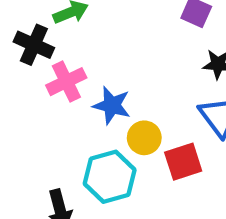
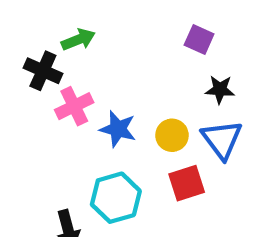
yellow circle: (144, 138) -> (172, 135), moved

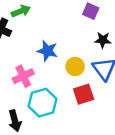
pink cross: (74, 106) -> (23, 76), moved
blue star: (118, 129) -> (47, 51), moved

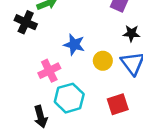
red square: (84, 94) -> (118, 104), moved

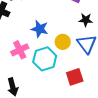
cyan hexagon: (69, 98) -> (45, 59), moved

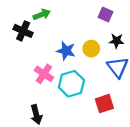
yellow circle: (63, 42) -> (91, 49), moved
pink cross: (20, 50) -> (44, 74), turned -30

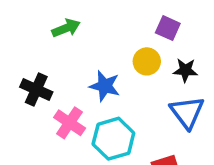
black cross: (23, 31) -> (36, 90), moved
yellow circle: (91, 49) -> (147, 61), moved

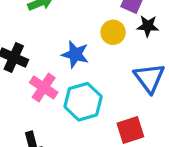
black star: (185, 70) -> (148, 26), moved

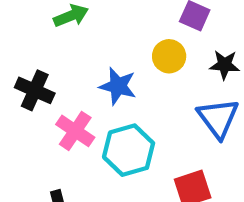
black star: (148, 26) -> (225, 65), moved

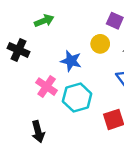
black cross: (35, 90) -> (19, 50), moved

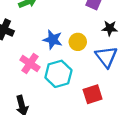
yellow circle: (100, 44) -> (78, 42), moved

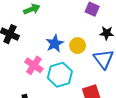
blue star: (53, 40) -> (55, 43), turned 30

